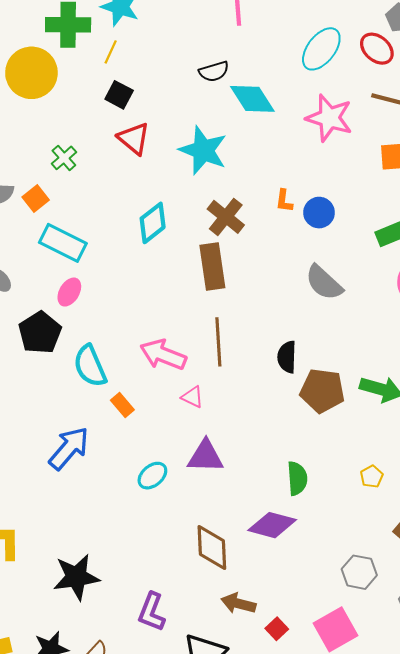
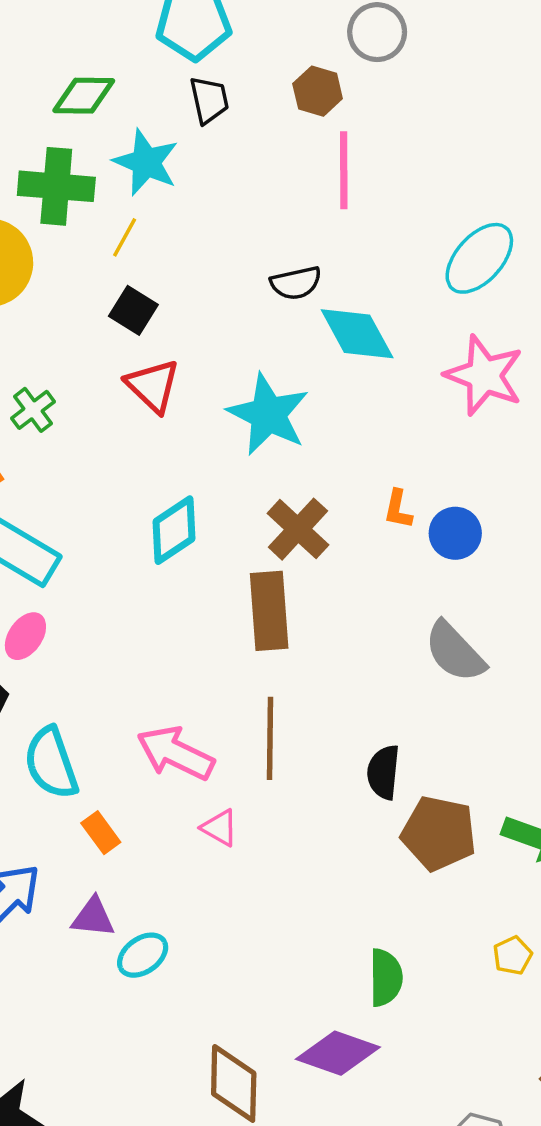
purple triangle: (205, 456) -> (93, 917), moved, size x0.7
yellow pentagon: (372, 477) -> (512, 955), moved

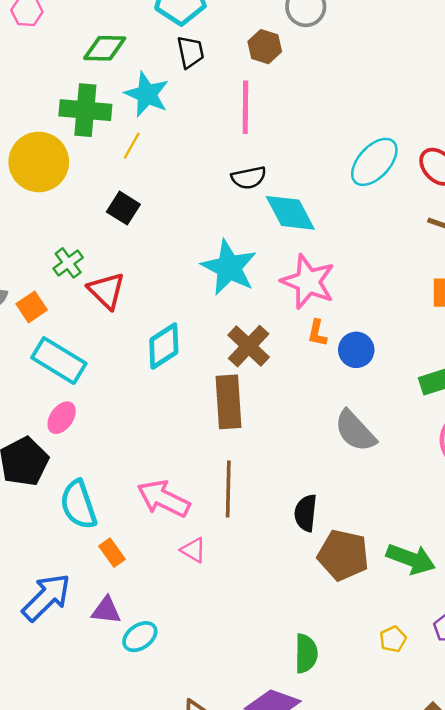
pink line: (344, 170) -> (245, 107), moved
black square: (133, 310) -> (123, 208), moved
pink star: (484, 375) -> (308, 282), moved
red triangle: (153, 386) -> (106, 291), moved

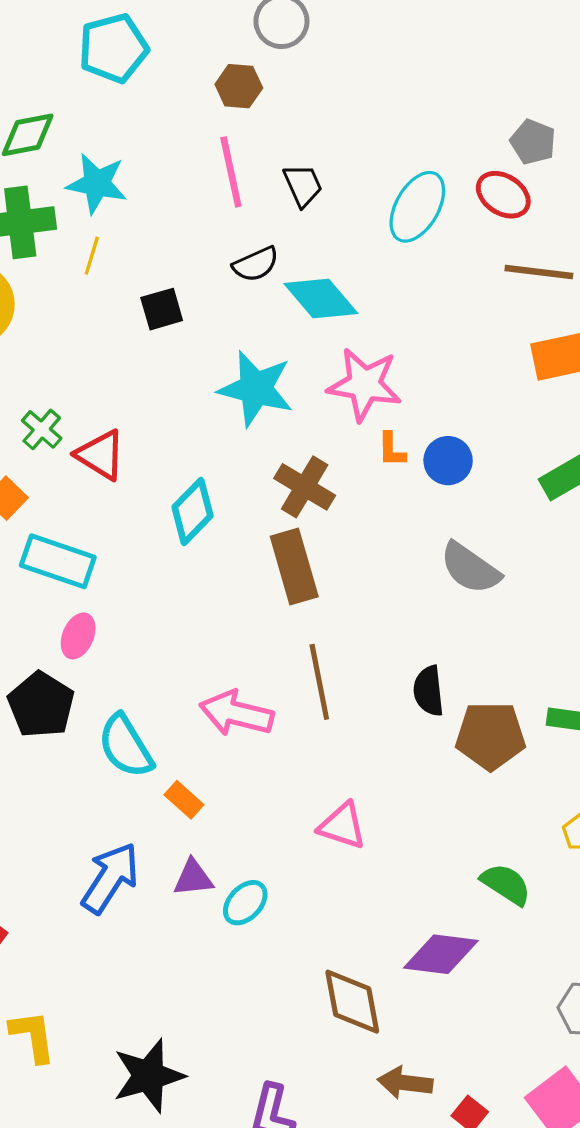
black trapezoid: (190, 52) -> (303, 185), moved
black square: (123, 208) -> (162, 309), moved, turned -36
pink triangle: (193, 550) -> (342, 826), moved, size x1.4
green semicircle: (306, 653) -> (506, 884), moved, turned -45

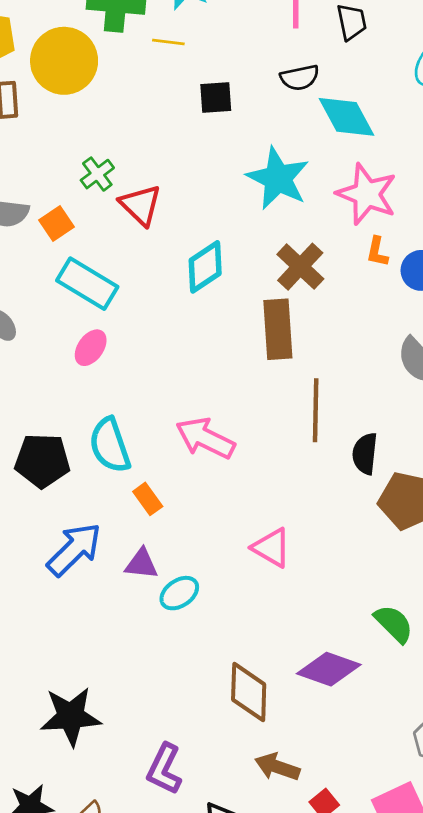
yellow line: (92, 256) -> (168, 42), turned 68
brown line: (319, 682) -> (316, 410), moved
black pentagon: (41, 705) -> (42, 461), moved, turned 30

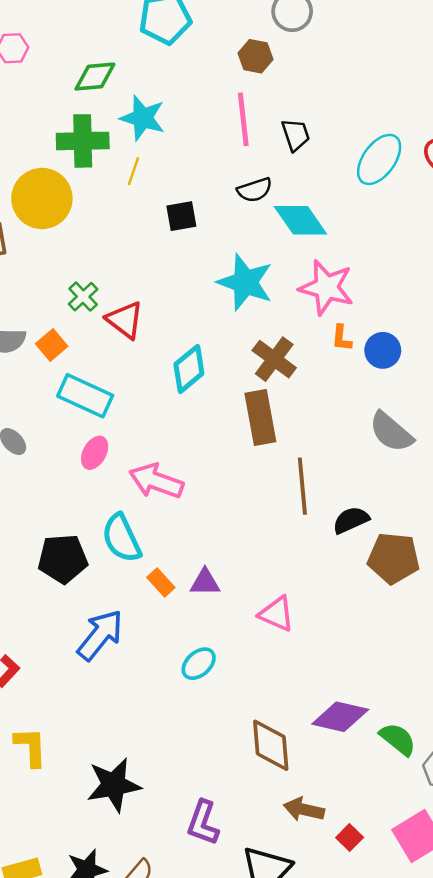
yellow line: (168, 42) -> (133, 171), turned -72
pink arrow: (205, 438) -> (156, 481), moved
black semicircle: (365, 454) -> (351, 520), turned 66
purple triangle: (141, 564) -> (205, 582), moved
green semicircle: (394, 624) -> (398, 739), moved

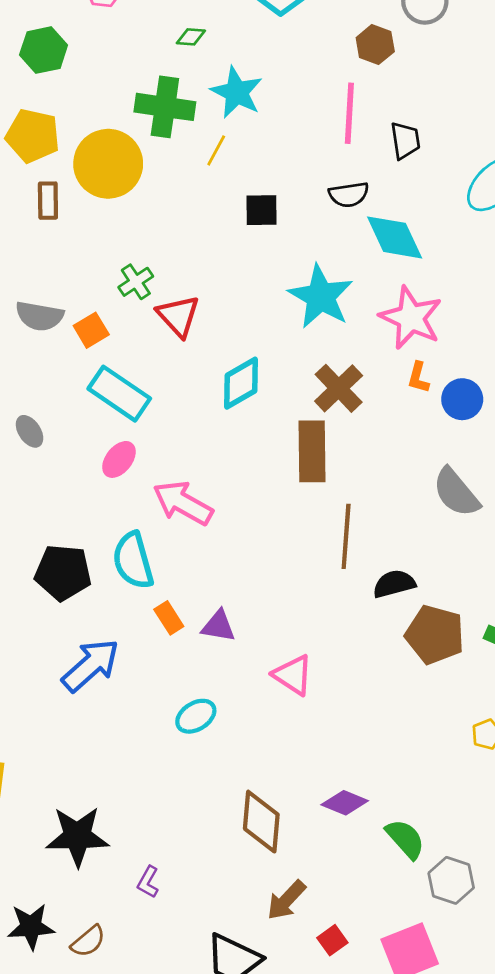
green diamond: (95, 77) -> (191, 37), size x0.6
purple diamond: (340, 717) -> (345, 803), size x0.7
brown arrow: (304, 810) -> (286, 900), turned -69
purple L-shape: (203, 823) -> (148, 882), moved, size x0.6

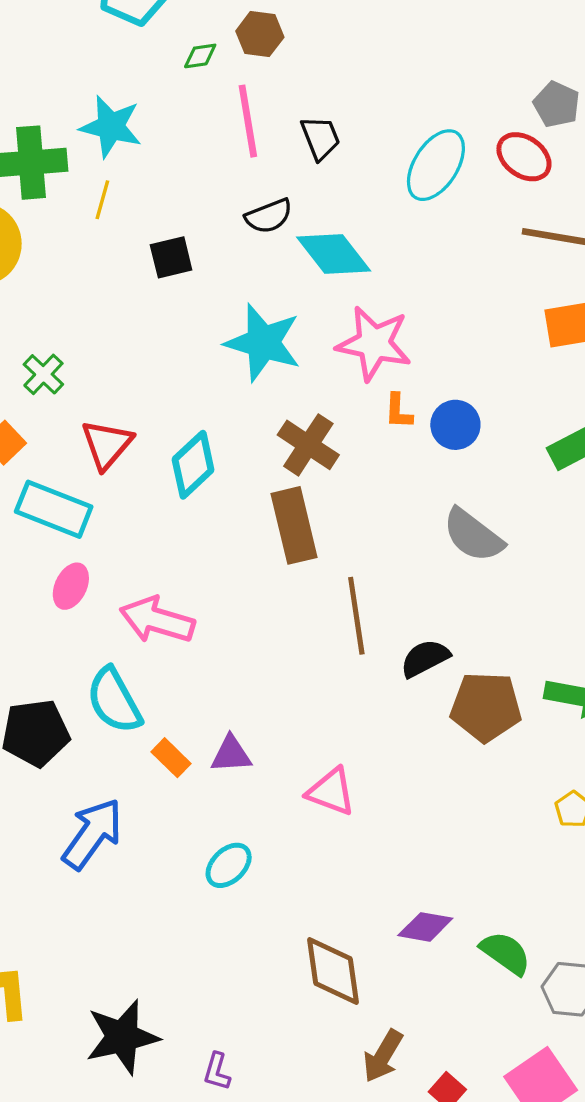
green diamond: (191, 37) -> (200, 56), moved
red triangle: (178, 316) -> (107, 444), moved, turned 36

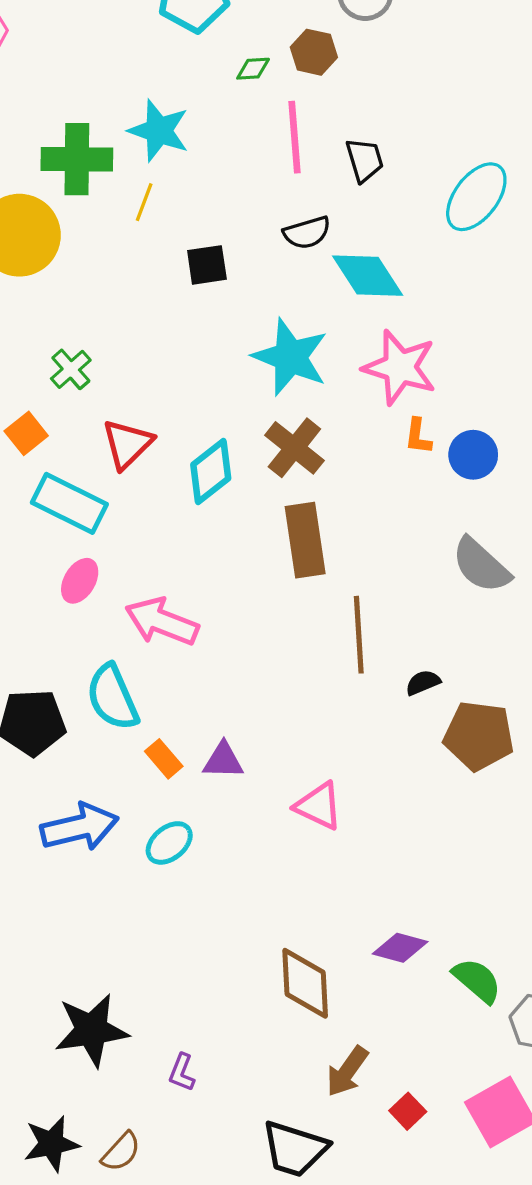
brown cross: (308, 445) -> (294, 448), moved
black semicircle: (425, 658) -> (423, 683), size x0.7
blue arrow: (92, 834) -> (79, 827), turned 36
cyan ellipse: (229, 865) -> (169, 843), moved

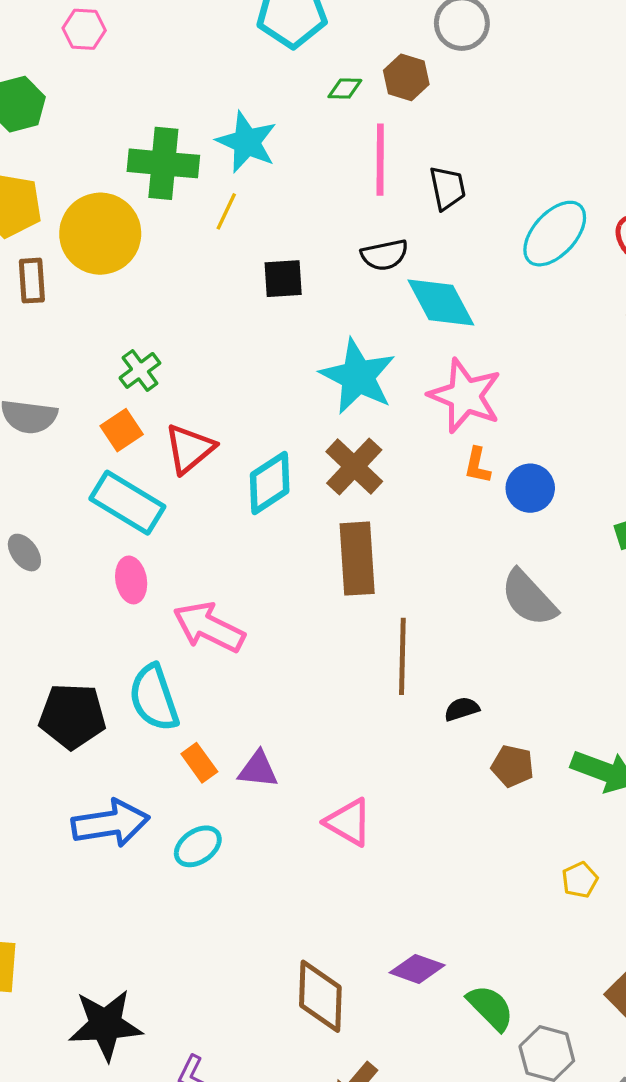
orange square: (26, 433) -> (122, 430), moved
pink ellipse: (80, 581) -> (131, 580), turned -45
brown pentagon: (479, 736) -> (513, 766), size x0.6

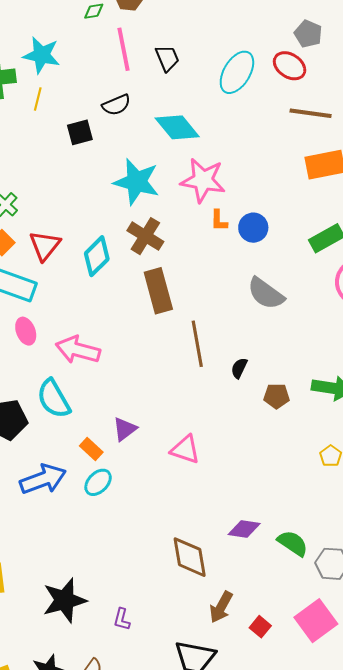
black semicircle: (385, 255) -> (116, 105), moved
black semicircle: (462, 709) -> (239, 368), turned -35
orange rectangle: (199, 763) -> (91, 449), moved
purple triangle: (258, 769) -> (125, 429), turned -32

